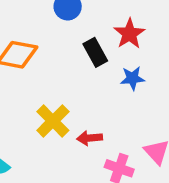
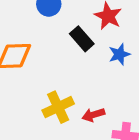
yellow cross: (53, 121) -> (58, 107), turned 32

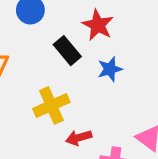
yellow cross: (58, 107) -> (51, 105), moved

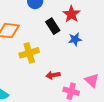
yellow cross: (51, 105) -> (29, 53), moved

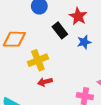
red arrow: (53, 75) -> (45, 82), moved

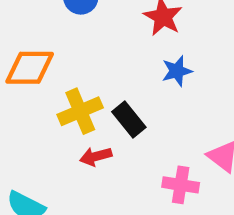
black rectangle: (60, 30) -> (129, 120), moved

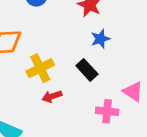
black rectangle: (129, 120) -> (87, 70), moved

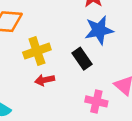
blue star: (100, 39) -> (99, 30), size x1.5

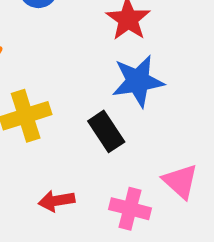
red arrow: (45, 80) -> (57, 201), moved

